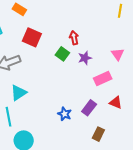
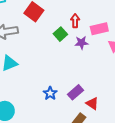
pink rectangle: (103, 79) -> (99, 29), moved
red triangle: (116, 102) -> (92, 103), moved

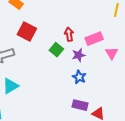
purple rectangle: (75, 92) -> (80, 105), turned 63
blue star: (50, 93) -> (79, 77), moved

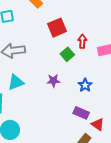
red square: (27, 32) -> (57, 28), moved, turned 30
purple star: (79, 55) -> (53, 81), moved

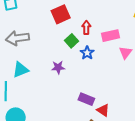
blue star: (85, 85) -> (87, 53), moved

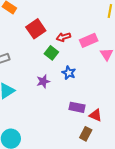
red arrow: (86, 28) -> (63, 37), turned -96
blue star: (87, 53) -> (69, 73), moved

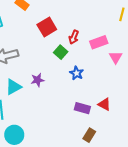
red arrow: (63, 37) -> (74, 37), turned -56
purple star: (43, 81) -> (38, 80), moved
red triangle: (96, 115) -> (104, 104), moved

